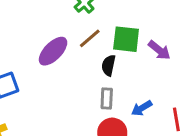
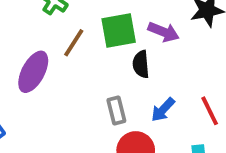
black semicircle: (109, 65) -> (141, 64), moved

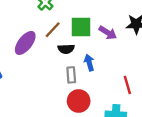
black semicircle: (141, 64) -> (66, 49), moved, turned -98
blue arrow: (163, 110) -> (89, 63), moved, turned 112

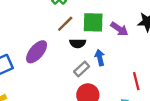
purple ellipse: (25, 43) -> (37, 52), moved
gray rectangle: (71, 75) -> (82, 69), turned 49

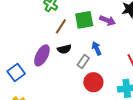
black semicircle: (78, 43) -> (64, 49), moved

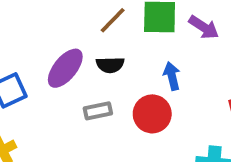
gray rectangle: (83, 61) -> (98, 111), moved, turned 32
red circle: (93, 82) -> (152, 114), moved

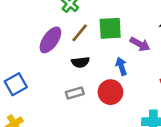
purple arrow: (204, 27) -> (140, 44), moved
purple ellipse: (65, 68) -> (50, 40), moved

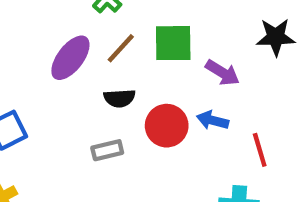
blue arrow: (121, 66) -> (213, 120), moved, turned -60
red circle: (110, 92) -> (167, 126), moved

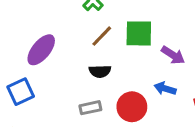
purple ellipse: (70, 58) -> (41, 50), moved
red circle: (167, 126) -> (132, 107), moved

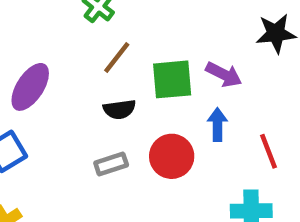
green square: (139, 33) -> (172, 79), moved
blue arrow: (165, 89) -> (217, 125), turned 80

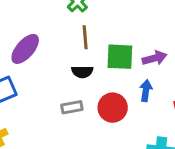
brown line: (117, 58) -> (85, 37), turned -50
purple arrow: (224, 75) -> (155, 58), turned -50

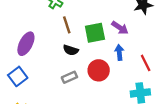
purple arrow: (155, 58) -> (120, 28), turned 63
black semicircle: (82, 72) -> (71, 50), turned 32

